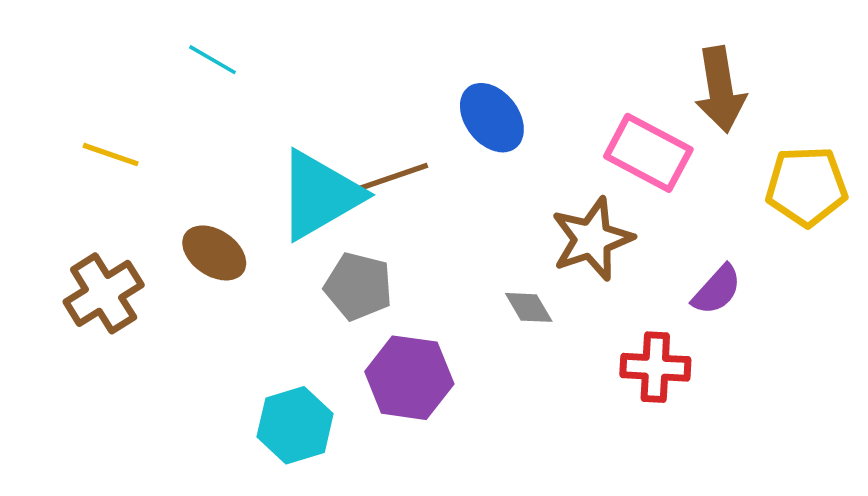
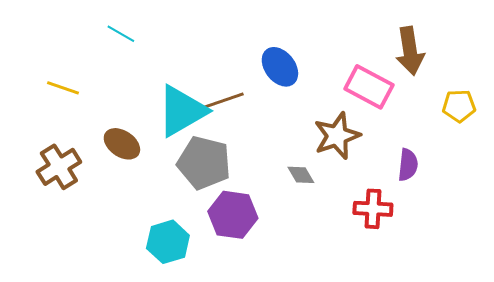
yellow pentagon: (806, 186) -> (459, 106), size x0.7
gray pentagon: (358, 286) -> (204, 163), size x1.4
purple semicircle: (717, 290) -> (408, 165), turned -36

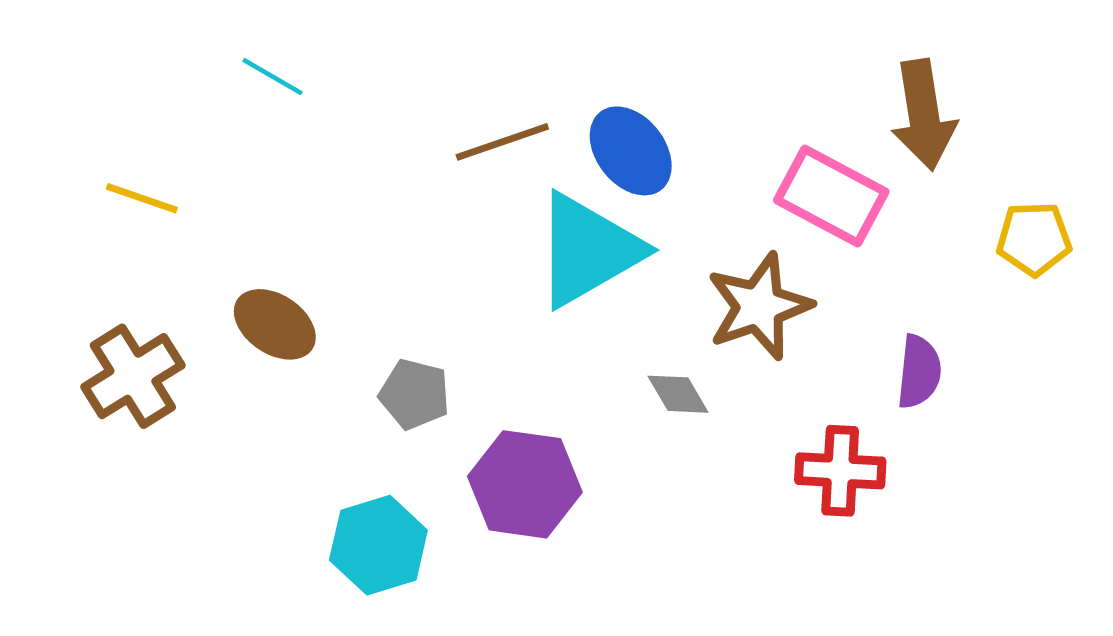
brown line: (223, 101) -> (502, 142), moved
cyan triangle: (182, 111) -> (588, 250), moved
gray pentagon: (204, 163) -> (414, 394), moved, size x0.6

